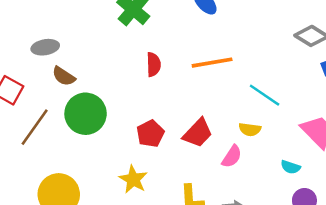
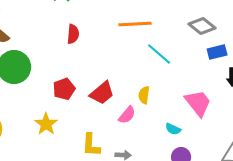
orange line: (212, 63) -> (135, 24), moved
cyan line: (265, 95) -> (159, 54), moved
yellow semicircle: (250, 129) -> (144, 95), turned 84

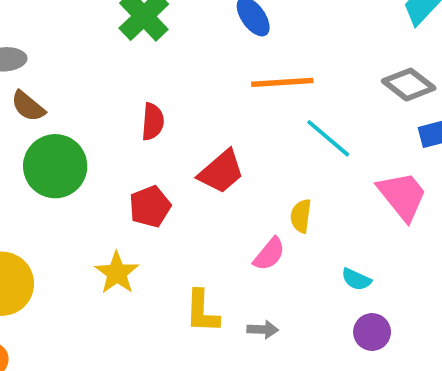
red semicircle: (73, 34) -> (153, 122), moved
red trapezoid: (102, 93) -> (221, 172), moved
pink trapezoid: (198, 103) -> (402, 196), moved

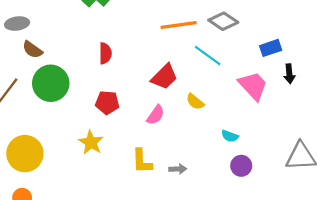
gray diamond: (409, 85) -> (223, 21), moved
red trapezoid: (221, 172) -> (164, 77), moved
red pentagon: (150, 207) -> (107, 103), turned 30
yellow semicircle: (301, 216) -> (195, 102), turned -54
pink semicircle: (269, 254) -> (156, 115), moved

